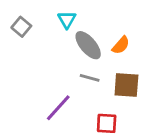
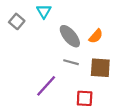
cyan triangle: (67, 20) -> (44, 11), moved

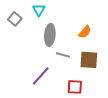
gray ellipse: (70, 36) -> (50, 35), moved, turned 45

